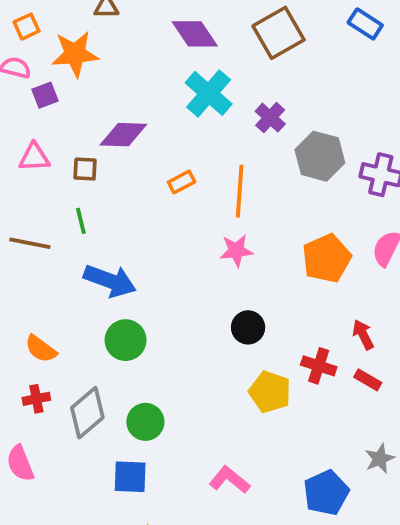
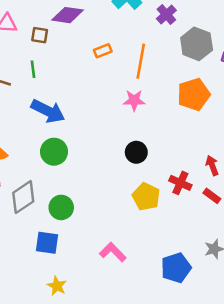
orange pentagon: (327, 258) -> (194, 94), moved

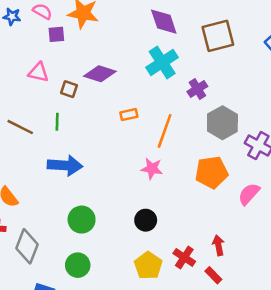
blue arrow: (48, 111) -> (65, 165), turned -32
green circle: (54, 152) -> (82, 220), moved
gray diamond: (23, 197) -> (27, 246), turned -44
green circle: (61, 207) -> (78, 265), moved

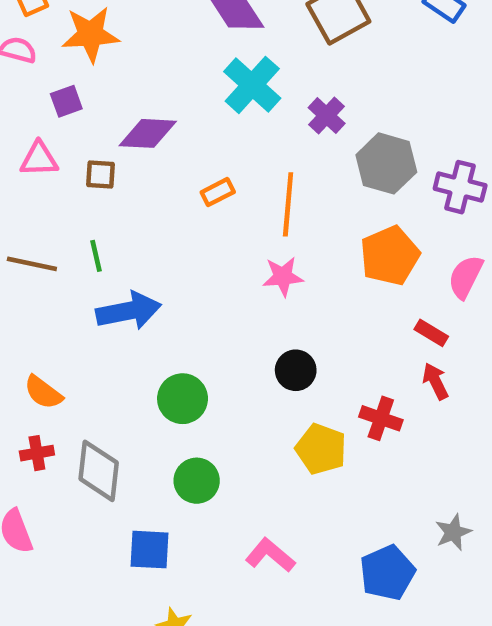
purple square: (56, 34) -> (66, 101), moved
green line: (57, 122) -> (96, 256), moved
red rectangle: (213, 275) -> (431, 333), moved

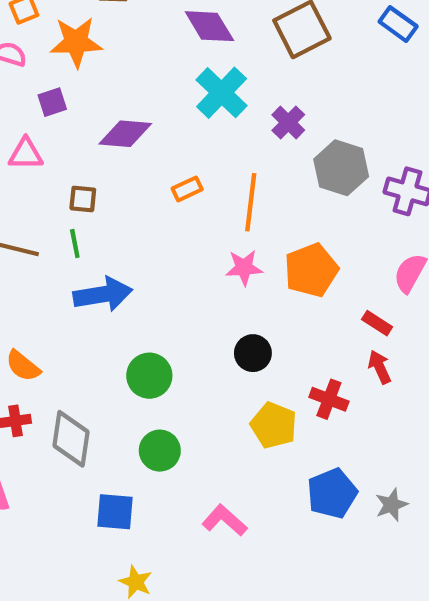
brown square: (100, 175) -> (83, 199), moved
orange pentagon: (390, 256) -> (311, 270), moved
blue pentagon: (387, 573) -> (332, 493), moved

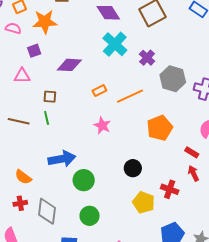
orange line: (251, 202) -> (130, 96), turned 60
pink star: (244, 268) -> (102, 125), moved, turned 30
blue arrow: (103, 294) -> (62, 159), moved

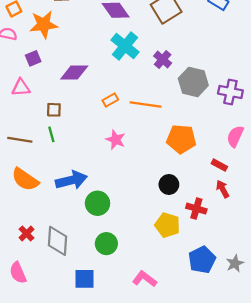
orange line: (130, 96) -> (146, 104), turned 36
orange pentagon: (160, 128) -> (181, 139), turned 30
black circle: (133, 168) -> (169, 184), moved
orange semicircle: (23, 177) -> (25, 179), moved, size x1.4
red cross: (20, 203) -> (27, 234), turned -32

